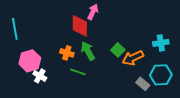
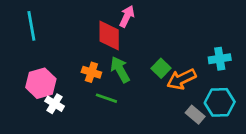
cyan line: (15, 29) -> (31, 26), moved

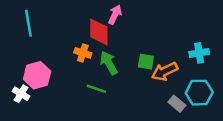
green square: (161, 68) -> (146, 62), turned -35
orange cross: (91, 72) -> (83, 53), moved
white cross: (55, 104) -> (21, 94), moved

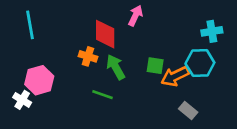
pink arrow: (115, 15) -> (135, 16), moved
cyan cross: (199, 53) -> (212, 31), moved
cyan hexagon: (199, 93) -> (200, 63), moved

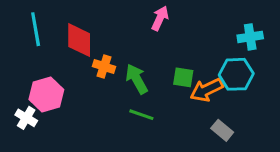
red diamond: (105, 34) -> (79, 40), moved
green line: (102, 95) -> (141, 115), moved

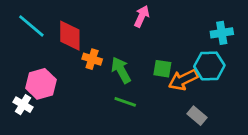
cyan line: (36, 29) -> (31, 26), turned -40

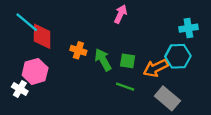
red diamond: (70, 36) -> (42, 36), moved
green square: (162, 69) -> (128, 61), moved
green line: (125, 102) -> (125, 87), moved
gray rectangle: (197, 116) -> (167, 98), size x1.5

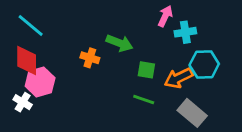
pink arrow: (121, 14) -> (165, 16), moved
cyan cross: (188, 28) -> (185, 32), moved
red diamond: (42, 36) -> (27, 60), moved
green arrow: (103, 60) -> (119, 43), moved, turned 140

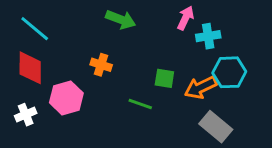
green arrow: (119, 43) -> (121, 20), moved
pink hexagon: (40, 82) -> (66, 98), moved
green line: (144, 99) -> (140, 104), moved
white cross: (23, 102) -> (26, 115), turned 36

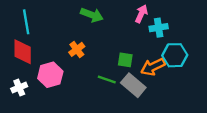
cyan line: (35, 29) -> (26, 22), turned 40
orange cross: (101, 65) -> (77, 49), turned 35
gray rectangle: (216, 127) -> (133, 85), moved

